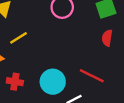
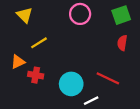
red cross: (15, 82) -> (36, 75), moved

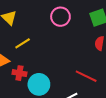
cyan circle: (71, 84) -> (39, 84), moved

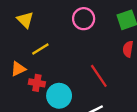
red line: (86, 76) -> (99, 76), moved, turned 30

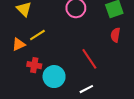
orange triangle: (18, 69) -> (19, 44), moved

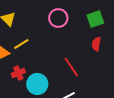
red cross: (34, 65) -> (18, 73), turned -32

